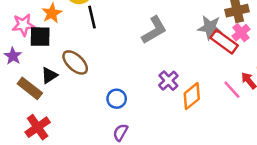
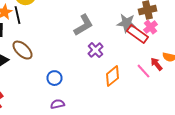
black line: (92, 17) -> (18, 15), moved
purple cross: (168, 81) -> (96, 50), moved
purple semicircle: (120, 132) -> (58, 104), turned 48

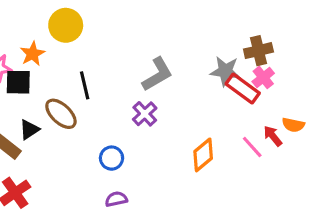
black line: (18, 15) -> (85, 85), moved
purple cross: (96, 50) -> (145, 114), moved

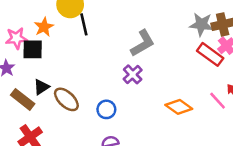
gray star: (225, 71) -> (201, 24), moved
black line: (85, 85) -> (84, 24), moved
brown ellipse: (61, 114) -> (66, 99), moved
orange diamond: (203, 155) -> (179, 107), turned 75

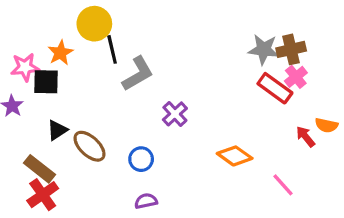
gray L-shape: (143, 43) -> (138, 74), moved
brown rectangle: (23, 99) -> (40, 169), moved
pink line: (218, 101) -> (283, 185), moved

